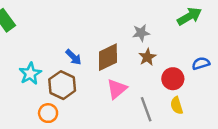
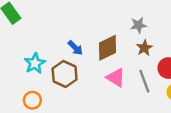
pink triangle: (117, 89) -> (116, 78), turned -48
gray line: (146, 109) -> (144, 81), moved
orange circle: (48, 113) -> (32, 100), moved

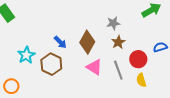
brown diamond: (107, 48) -> (87, 42), turned -35
orange circle: (32, 100) -> (11, 86), moved

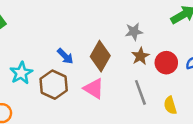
red circle: (138, 59) -> (166, 63), moved
pink triangle: (94, 67) -> (94, 89), moved

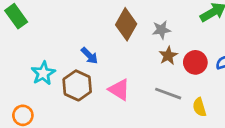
brown diamond: (100, 56) -> (126, 24), moved
gray line: (140, 92) -> (168, 94), turned -50

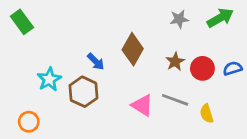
brown diamond: (126, 24) -> (133, 49), moved
gray star: (161, 30) -> (179, 19), moved
pink triangle: (119, 90) -> (142, 105), moved

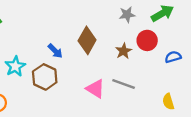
red circle: (202, 68) -> (147, 40), moved
yellow semicircle: (207, 114) -> (168, 102), moved

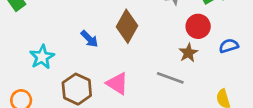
brown star: (124, 51) -> (188, 53), moved
brown hexagon: (45, 77) -> (77, 89), moved
pink triangle: (95, 89) -> (117, 83), moved

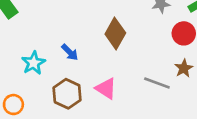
blue arrow: (89, 39) -> (70, 52), moved
brown star: (188, 53) -> (184, 68), moved

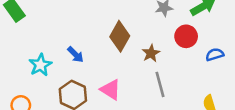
brown star: (184, 68) -> (151, 53), moved
gray line: (157, 83) -> (160, 84), turned 55

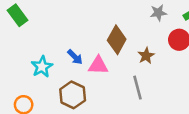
gray line: (160, 84) -> (138, 88), moved
pink triangle: (111, 90) -> (98, 65), moved, turned -30

